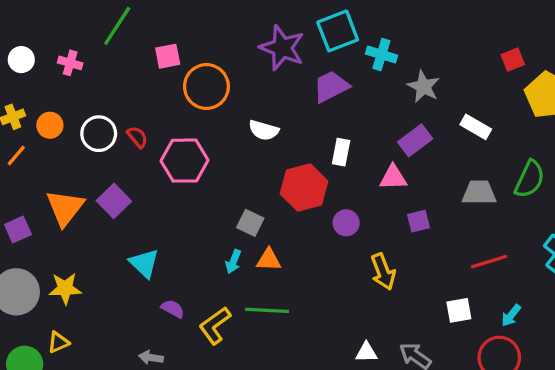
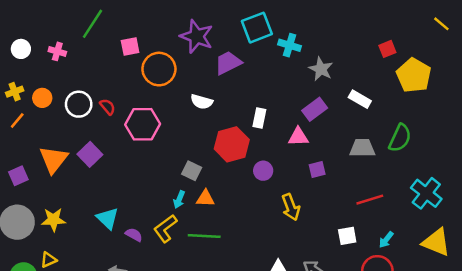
purple star: (282, 48) -> (197, 36), moved
purple trapezoid: (331, 87) -> (228, 63), moved
cyan triangle: (144, 263) -> (108, 218), moved
yellow L-shape: (215, 326) -> (165, 228), moved

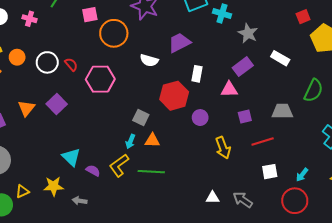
purple trapezoid: (228, 63) -> (179, 43), moved
gray trapezoid: (362, 148) -> (282, 111), moved
orange triangle: (54, 159) -> (26, 108), size x0.7
red line: (370, 200) -> (263, 141), moved
yellow star: (54, 220) -> (53, 186), moved

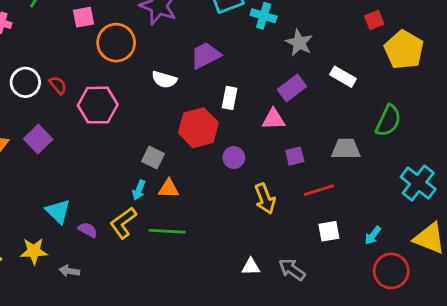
red circle: (295, 201) -> (391, 271), moved

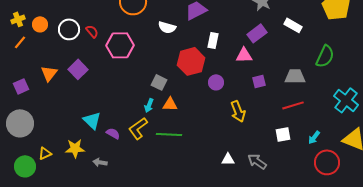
red line: (319, 190) -> (293, 105), moved

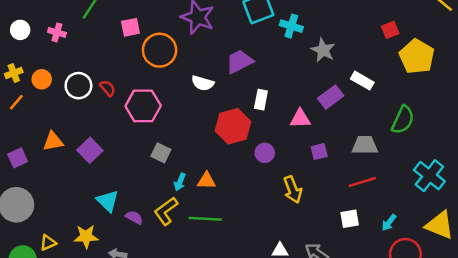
purple rectangle: (257, 33) -> (331, 97), moved
purple square: (78, 69) -> (90, 150), moved
orange triangle: (49, 73) -> (53, 141), turned 42
gray square: (159, 82) -> (161, 153), moved

